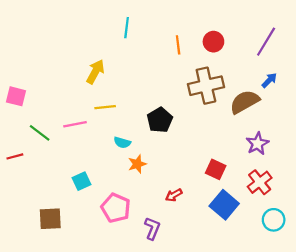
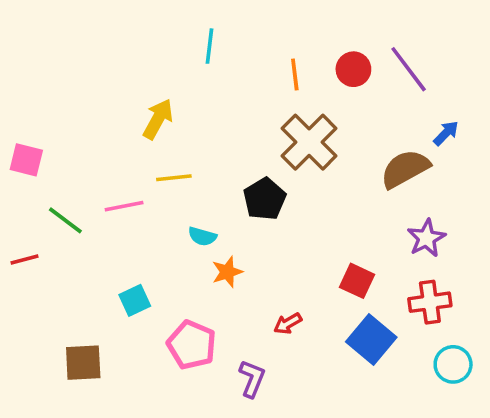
purple line: (266, 42) -> (409, 69), moved, turned -68
brown cross: (206, 86) -> (309, 142), moved, turned -32
red cross: (260, 182) -> (430, 302), turned 30

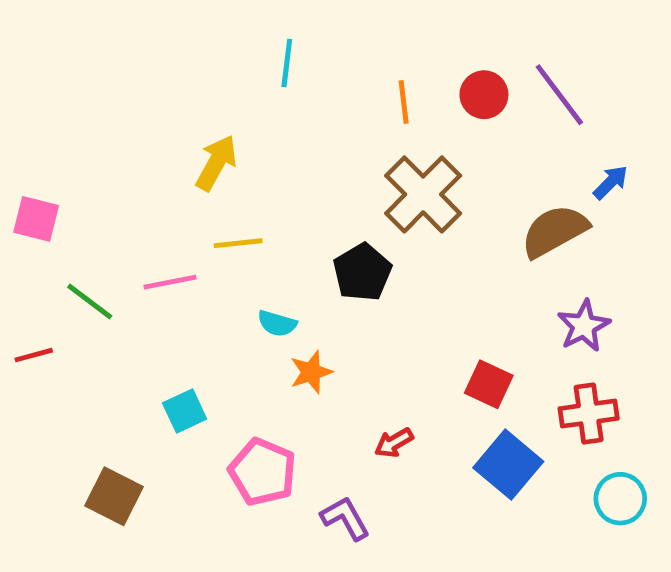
brown square: (83, 363) -> (114, 496), turned 30
purple L-shape: (252, 379) -> (345, 518), turned -51

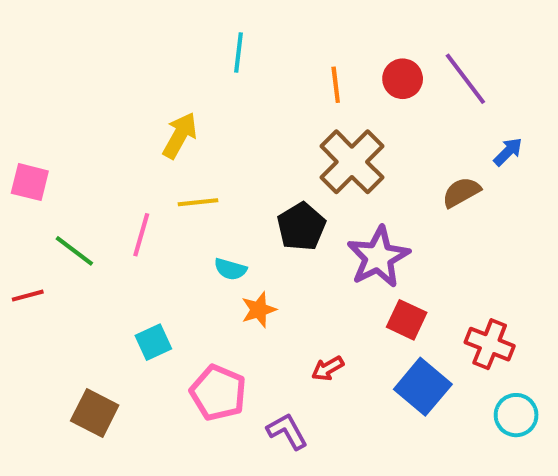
brown semicircle: (555, 231) -> (461, 192), size x0.7
pink line: (170, 282) -> (141, 235), turned -63
purple star: (584, 326) -> (378, 257), moved, size x1.4
red cross: (589, 414) -> (490, 344), turned 30

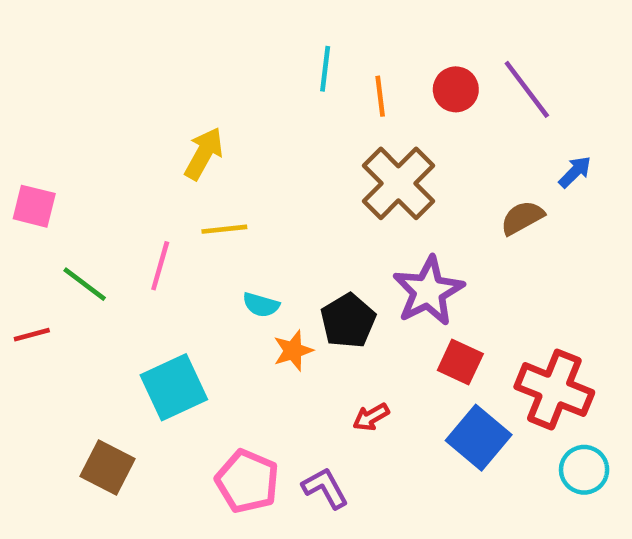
cyan line: (238, 52) -> (325, 69), moved
black pentagon: (301, 227) -> (348, 321), moved
cyan square: (153, 342) -> (174, 387), size x1.6
red cross: (490, 344) -> (554, 390), size x1.4
pink pentagon: (218, 393) -> (247, 481), moved

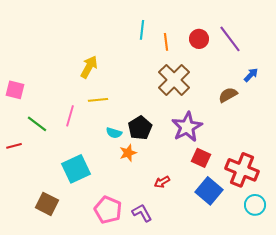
black pentagon: (348, 321) -> (140, 128), moved

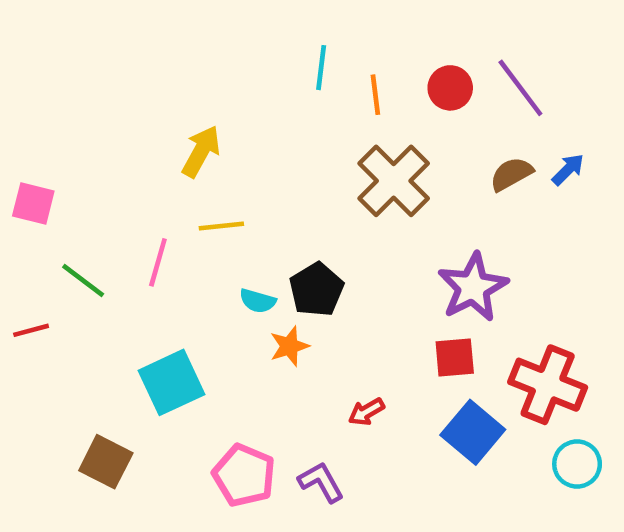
brown semicircle: (228, 95) -> (511, 174), moved
purple star: (187, 127) -> (473, 287), moved
red square: (201, 158) -> (455, 357), turned -30

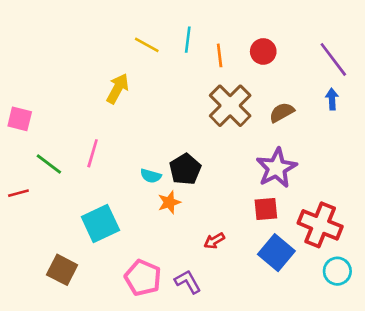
purple line: (520, 88) -> (333, 59), moved
blue arrow: (568, 169) -> (332, 99), turned -48
brown semicircle: (511, 174) -> (282, 112), moved
yellow line: (221, 226) -> (147, 45), moved, turned 35

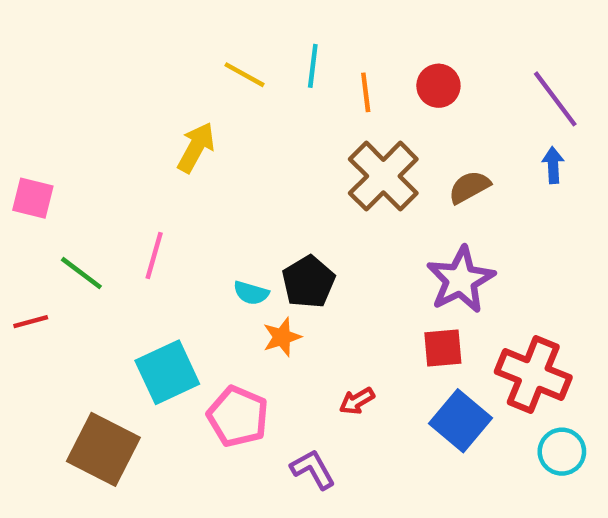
brown square: (62, 270) -> (103, 449), size x1.4
pink pentagon: (143, 278) -> (238, 416), moved

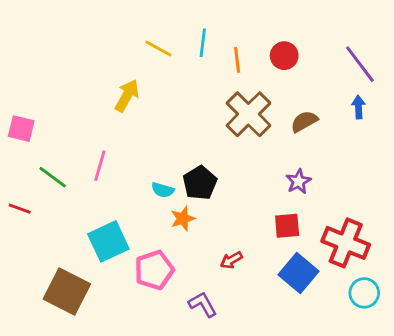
purple star: (461, 280) -> (298, 181), size x0.6
red line: (31, 322) -> (20, 209), turned 35
pink pentagon: (238, 416) -> (154, 270), turned 30

